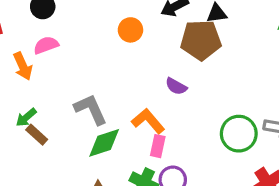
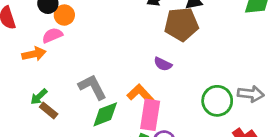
orange circle: (130, 30) -> (64, 15), moved
orange arrow: (23, 66) -> (34, 54), turned -75
pink rectangle: (158, 146) -> (150, 115), size x1.6

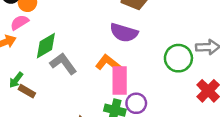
purple semicircle: (163, 64) -> (124, 33), size x1.6
green diamond: (105, 114) -> (46, 46), moved

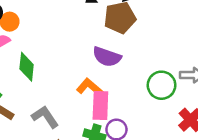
green diamond: (46, 46) -> (27, 67), turned -56
gray L-shape: (63, 64) -> (45, 117), moved

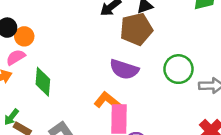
green circle: (162, 85) -> (178, 69), moved

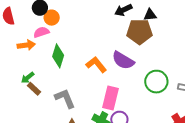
green circle: (178, 69) -> (156, 82), moved
orange L-shape: (108, 101) -> (96, 65), moved

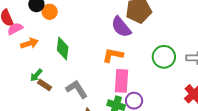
pink semicircle: (41, 32) -> (15, 29), moved
purple semicircle: (123, 60) -> (121, 27), moved, turned 30
orange L-shape: (96, 65) -> (113, 55), moved, turned -30

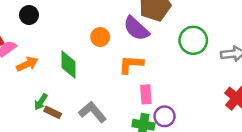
orange circle: (50, 12) -> (100, 37), moved
green circle: (164, 57) -> (193, 40), moved
pink rectangle: (121, 81) -> (146, 94), size x0.7

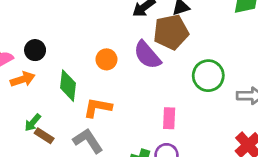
black circle: (29, 15) -> (35, 50), moved
orange L-shape: (131, 64) -> (98, 108), moved
pink rectangle: (146, 94) -> (169, 118), moved

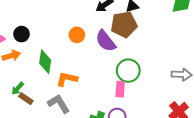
orange circle: (106, 59) -> (77, 35), moved
green circle: (208, 76) -> (128, 71), moved

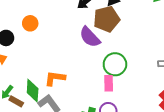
orange circle: (77, 35) -> (30, 23), moved
green diamond: (45, 62) -> (33, 91), moved

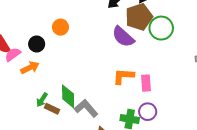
green circle: (115, 64) -> (161, 28), moved
orange L-shape: (55, 78) -> (123, 76), moved

